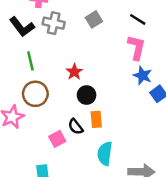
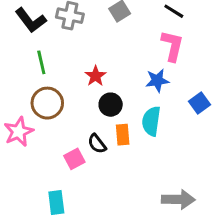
blue star: (143, 76) -> (157, 80), moved, turned -30
cyan semicircle: (105, 153) -> (151, 121), moved

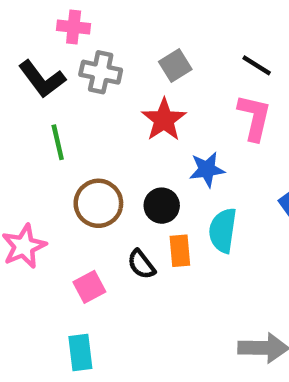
red star: (95, 76) -> (164, 120), moved, size x1.4
blue star: (157, 80) -> (207, 169), moved
brown circle: (47, 103) -> (98, 203), moved
pink square: (74, 159) -> (89, 287), moved

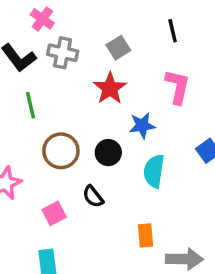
pink cross: (74, 27) -> (42, 19), turned 30
black line: (257, 65) -> (173, 31), moved, turned 45
orange rectangle: (180, 251) -> (145, 235), moved

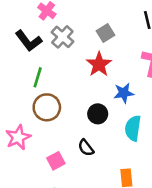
gray cross: (63, 53) -> (62, 37), turned 30
green line: (30, 105) -> (38, 77), turned 30
brown circle: (61, 151) -> (47, 107), moved

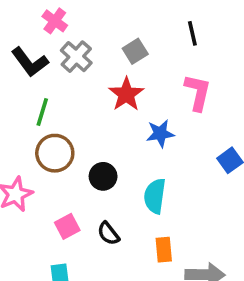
black circle: (98, 114) -> (103, 176), moved
cyan semicircle: (133, 128) -> (155, 196), moved
black semicircle: (86, 148) -> (108, 234), moved

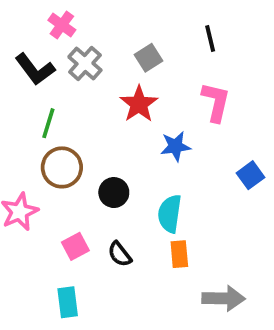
orange rectangle: (164, 250) -> (179, 254), moved

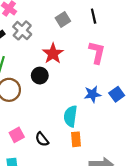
gray square: (148, 58) -> (63, 19), moved
blue star: (175, 146) -> (92, 94), moved
black circle: (114, 193) -> (40, 76), moved

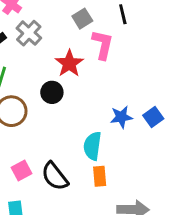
pink L-shape: (97, 52) -> (103, 45), moved
black semicircle: (42, 139) -> (55, 176), size x1.5

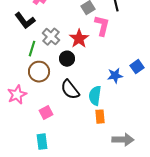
gray cross: (29, 33) -> (51, 37), moved
blue square: (153, 117) -> (137, 67), moved
black semicircle: (55, 176) -> (70, 90), moved

